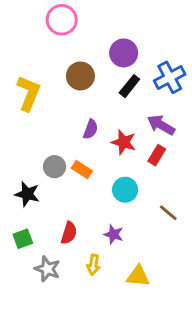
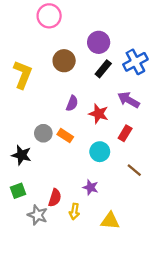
red rectangle: (157, 155) -> (125, 133), moved
red semicircle: (69, 233) -> (55, 198), moved

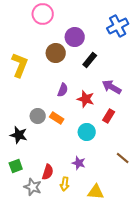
purple circle: (99, 42) -> (75, 37), moved
blue cross: (135, 62) -> (118, 26), moved
brown line: (134, 170) -> (123, 158), moved

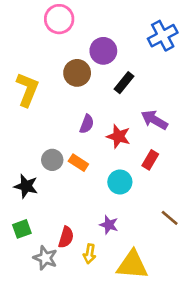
yellow triangle: (96, 192) -> (132, 265), size x1.4

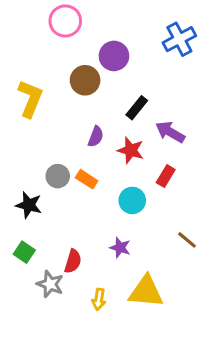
black rectangle: (124, 83) -> (137, 108), moved
green square: (22, 229) -> (24, 252), turned -36
yellow arrow: (90, 254) -> (99, 299), moved

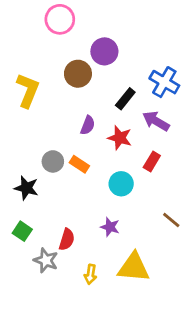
blue cross: (179, 39) -> (164, 82), moved, turned -32

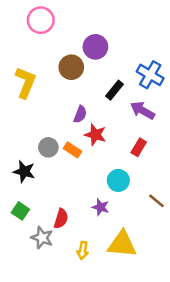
pink circle: (60, 19) -> (41, 20), moved
red star: (120, 138) -> (95, 135), moved
cyan circle: (121, 184) -> (118, 180), moved

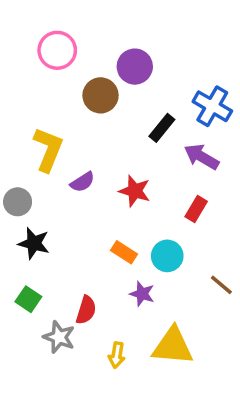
pink circle: (41, 20) -> (57, 50), moved
yellow L-shape: (25, 82) -> (48, 149), moved
purple semicircle: (80, 114) -> (82, 182), moved, turned 36
gray circle: (48, 147) -> (18, 202), moved
orange rectangle: (73, 150) -> (124, 252), moved

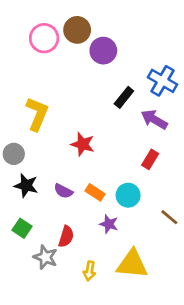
brown circle: (101, 95) -> (77, 30), moved
purple semicircle: (82, 182) -> (63, 191), moved, turned 60
red star: (135, 191) -> (83, 144), moved

